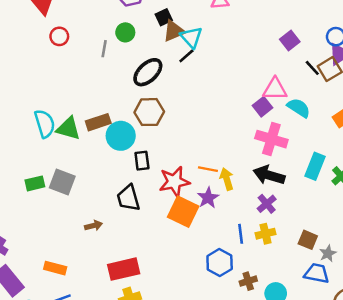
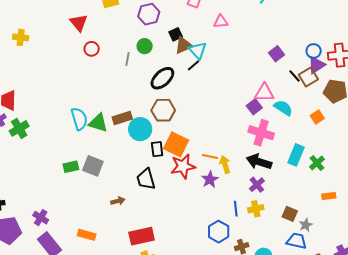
orange square: (183, 212) -> (176, 144), moved

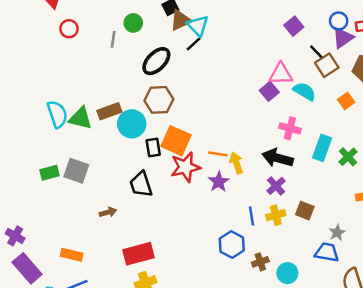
brown square: (308, 77) -> (327, 65), moved
pink cross: (261, 133) -> (290, 128), moved, size x0.7
brown square: (290, 214) -> (305, 211), moved

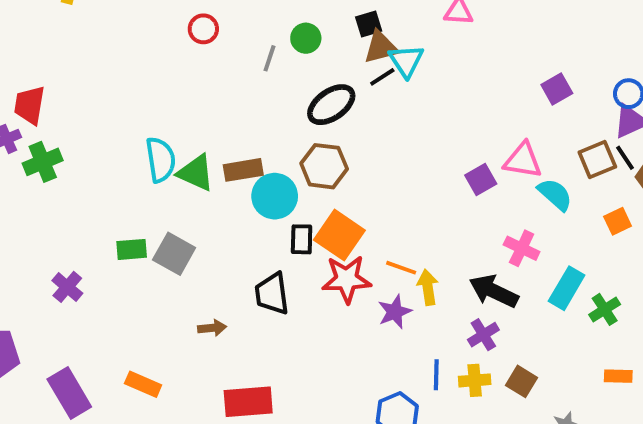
black line: (194, 44) -> (382, 77), moved
black line: (317, 52) -> (625, 158), moved
purple square: (269, 91) -> (481, 180), moved
purple cross: (15, 236) -> (67, 287), moved

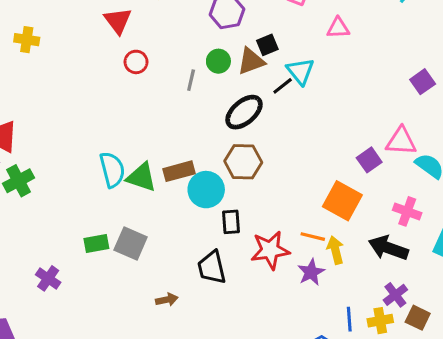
brown triangle: (381, 47) -> (251, 61), moved
orange square: (339, 235) -> (342, 201), moved
purple cross: (483, 335) -> (395, 295), moved

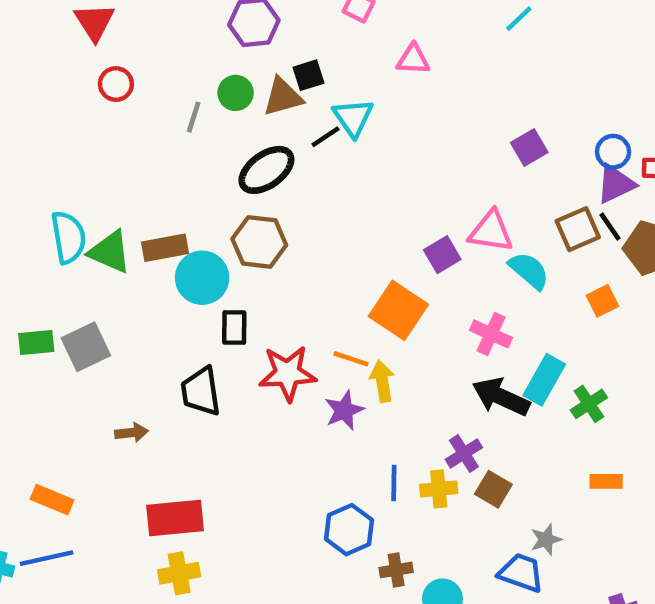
gray square: (131, 244) -> (86, 347), turned 36
black arrow: (388, 248) -> (501, 397), moved

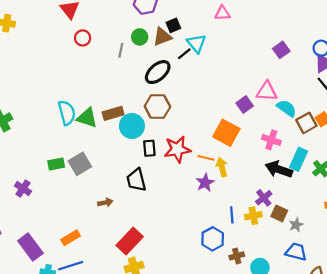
brown square: (578, 229) -> (306, 123), moved
red star: (288, 373) -> (177, 149), moved
orange rectangle: (52, 500) -> (71, 238), turned -48
red rectangle: (175, 518) -> (130, 241), turned -36
gray star: (546, 540) -> (296, 225), moved

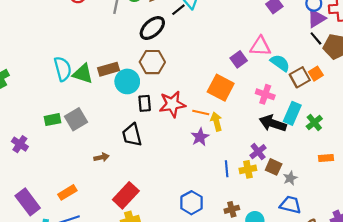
blue hexagon: (213, 239) -> (192, 203), moved

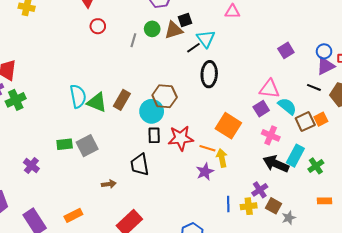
black ellipse: (152, 28) -> (209, 74), moved, turned -50
black line: (316, 38) -> (314, 87), moved, turned -32
purple square: (239, 59) -> (261, 109), moved
brown rectangle: (108, 69) -> (122, 100), turned -48
cyan circle: (127, 81) -> (152, 111), moved

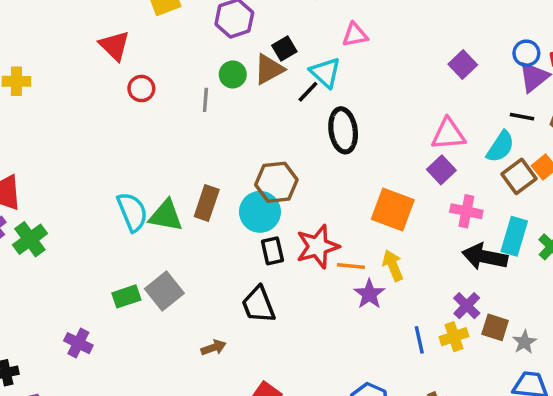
pink triangle: (232, 12) -> (355, 35), moved
cyan semicircle: (287, 106) -> (500, 147), moved, turned 96
orange line: (207, 148) -> (351, 266), moved

